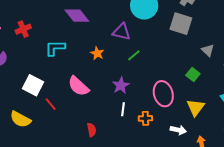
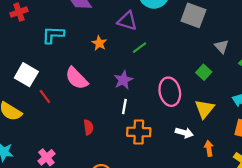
orange cross: (145, 118) -> (139, 132), moved, size x1.5

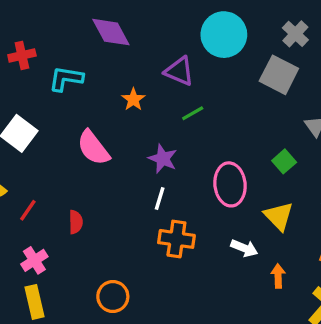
red cross: (19, 12) -> (22, 55), moved
purple star: (123, 80) -> (163, 159), turned -30
red line: (45, 96) -> (28, 210), moved, turned 64
yellow triangle: (204, 109) -> (279, 216), turned -30
red semicircle: (88, 127) -> (76, 222), moved

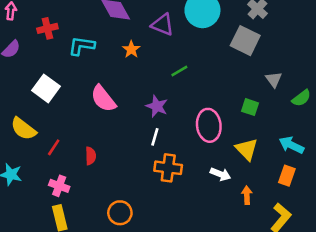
purple triangle: (179, 71) -> (163, 25), moved
orange star: (133, 99) -> (131, 49), moved
green square: (284, 161) -> (250, 107), turned -30
pink cross: (34, 260) -> (59, 186), turned -36

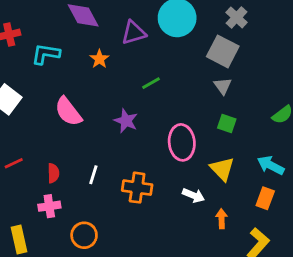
purple triangle: (163, 25) -> (134, 33), turned -40
gray triangle: (274, 80) -> (223, 86), moved
white line: (155, 137) -> (93, 175), moved
red line: (54, 147) -> (14, 163), turned 30
pink cross: (59, 186) -> (49, 206), moved, turned -30

